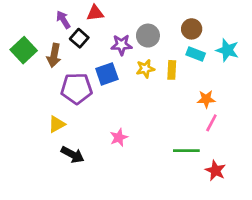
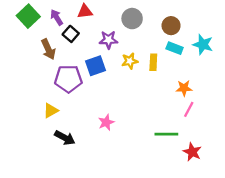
gray circle: (148, 36) -> (132, 19), moved
green square: (24, 50) -> (28, 16), moved
brown arrow: (54, 55) -> (48, 49), turned -36

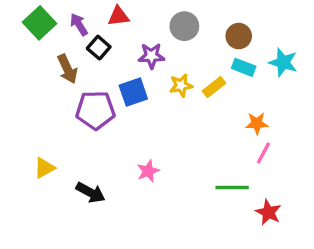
yellow rectangle: (153, 62) -> (214, 87), turned 49
yellow triangle: (51, 111) -> (44, 168), moved

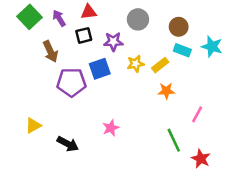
black square: (99, 48) -> (84, 35), moved, turned 35
orange star: (257, 123) -> (166, 91), moved
green line: (232, 188) -> (174, 140), turned 65

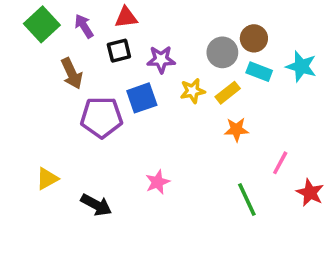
gray circle: (138, 19) -> (222, 52), moved
red star: (201, 159) -> (310, 193), moved

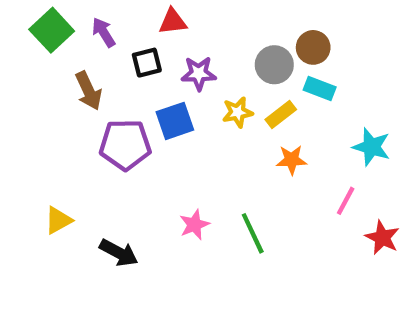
red triangle: (126, 17) -> (173, 22), moved
cyan star: (301, 66) -> (371, 147), moved
green line: (247, 200) -> (253, 233), moved

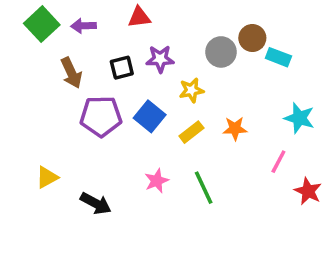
purple arrow: (104, 32) -> (83, 26), turned -60
black square: (147, 63) -> (122, 68), moved
cyan rectangle: (320, 89) -> (278, 57), moved
yellow rectangle: (281, 114) -> (191, 132), moved
blue square: (175, 121) -> (150, 116), moved, turned -32

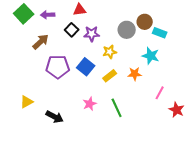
black square: (122, 68) -> (72, 30), moved, turned -32
brown arrow: (71, 73) -> (41, 42), turned -108
cyan star: (299, 118) -> (151, 56), moved

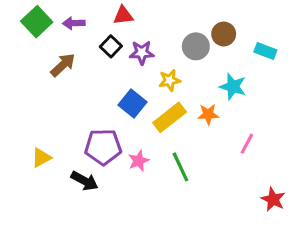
cyan rectangle: (160, 33) -> (265, 51), moved
purple pentagon: (58, 67) -> (103, 147), moved
yellow rectangle: (110, 76) -> (170, 117), size x1.5
red star: (177, 110) -> (273, 199), moved

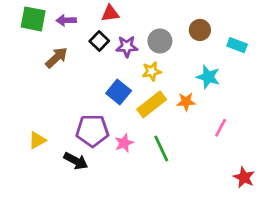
green square: (37, 22) -> (33, 19), turned -36
gray circle: (196, 46) -> (160, 41), moved

